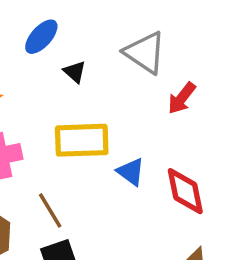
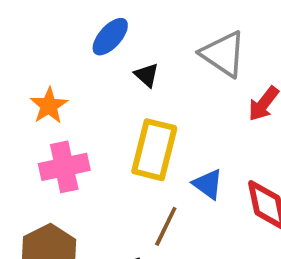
yellow rectangle: (82, 140) -> (154, 150), turned -74
brown line: (50, 210) -> (166, 226), moved, turned 57

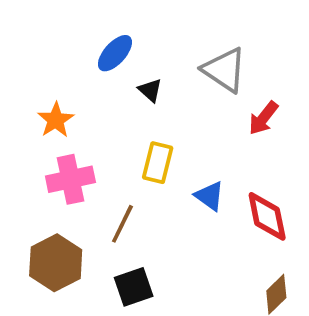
yellow rectangle: (154, 150) -> (158, 163), size x0.7
brown line: (166, 226) -> (122, 224), moved

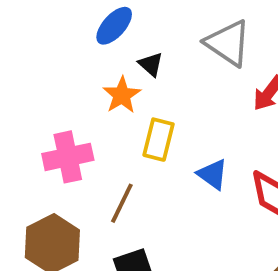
orange star: (56, 120) -> (122, 95), moved

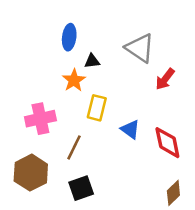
blue ellipse: (114, 26) -> (69, 37), turned -35
black triangle: (151, 64) -> (92, 61), turned -49

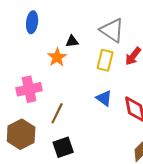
blue ellipse: (69, 37) -> (32, 22), moved
yellow rectangle: (97, 108) -> (105, 60), moved

